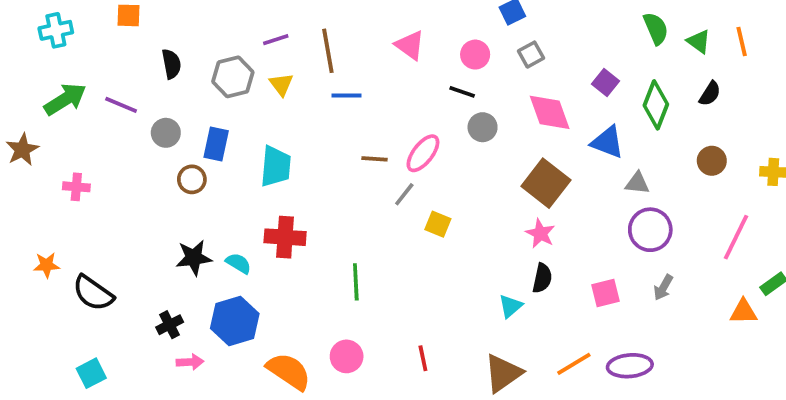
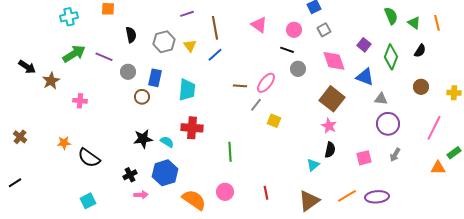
purple line: (276, 40) -> (187, 14), moved
blue line: (347, 96) -> (215, 55), moved, turned -42

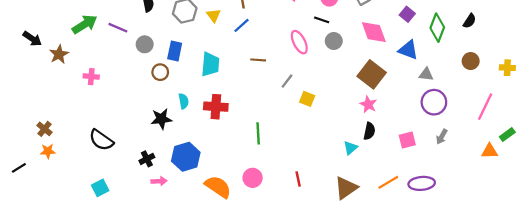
pink ellipse: (266, 83) -> (299, 42), moved, turned -65
brown line: (240, 86) -> (258, 60), moved
brown cross: (20, 137) -> (45, 129), moved
cyan semicircle: (167, 142) -> (184, 101), moved, turned 48
orange star: (64, 143) -> (48, 151), moved

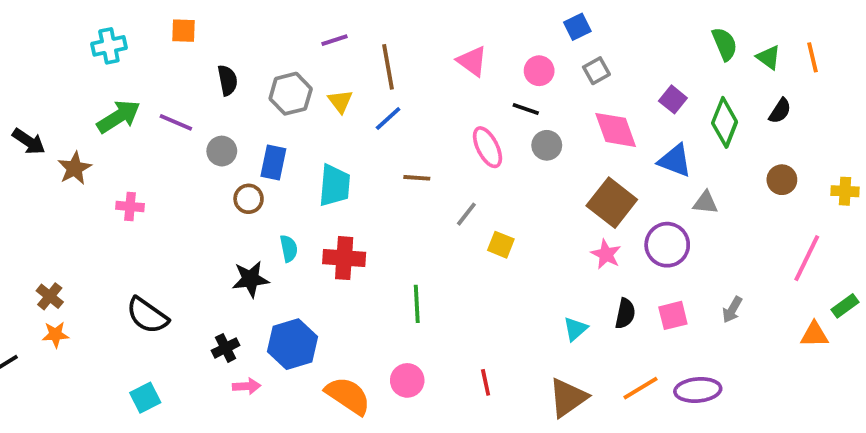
purple circle: (434, 102) -> (667, 245), moved
black semicircle: (369, 131) -> (625, 314), moved

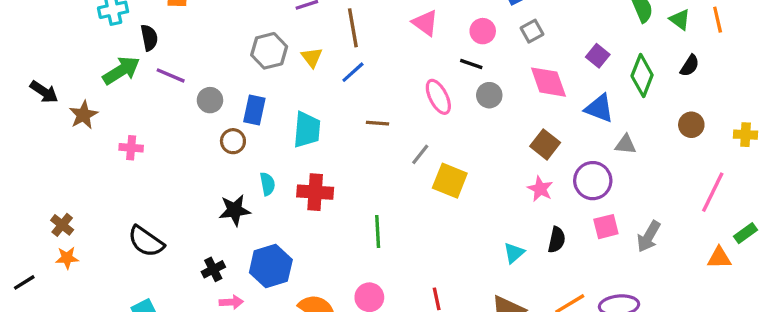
black semicircle: (228, 80) -> (149, 38), moved
brown square: (612, 203) -> (545, 144), size x0.7
yellow square: (501, 245) -> (450, 181), size x1.5
gray arrow: (732, 310) -> (649, 236), size x1.4
pink square: (673, 315) -> (606, 227), moved

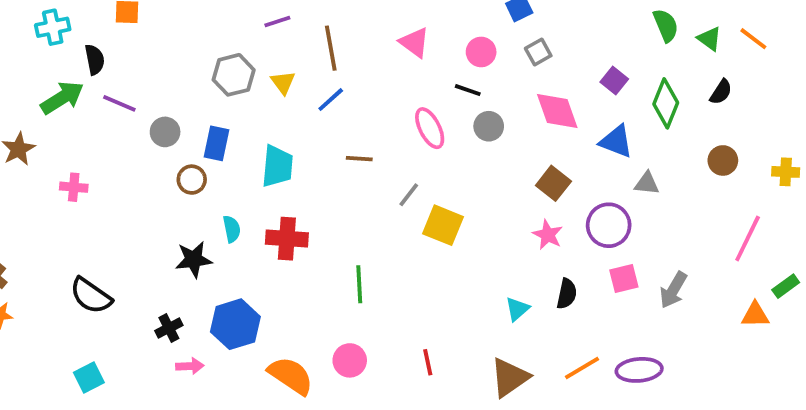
orange line: (718, 20) -> (753, 39), turned -40

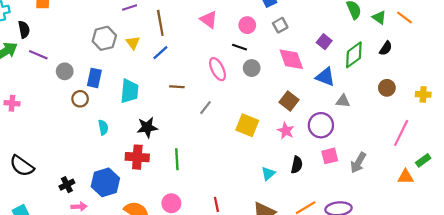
green diamond: (666, 103) -> (354, 55), turned 32
yellow square: (443, 225) -> (247, 125), moved
red cross: (287, 239) -> (137, 157), moved
black star: (194, 259) -> (147, 127), moved

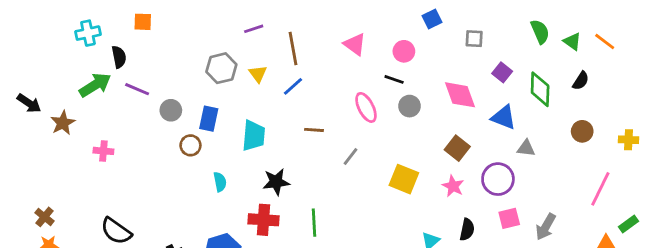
gray square: (280, 25) -> (474, 39), moved, turned 32
green diamond: (354, 55) -> (540, 89), turned -52

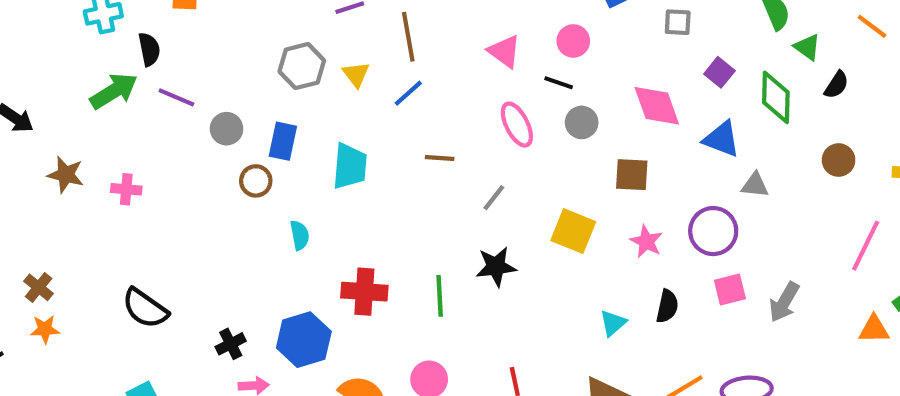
green triangle: (572, 41) -> (807, 47), moved
pink triangle: (355, 44) -> (504, 51), moved
brown star: (63, 123) -> (66, 175), moved, turned -30
brown square: (457, 148) -> (632, 175), moved, turned -35
black star: (276, 182) -> (496, 267), moved

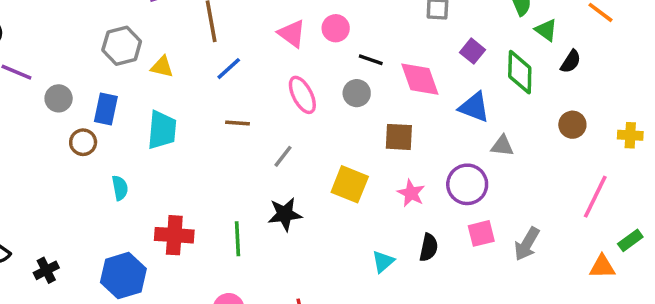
pink circle: (573, 41) -> (336, 28), moved
yellow triangle: (356, 74) -> (162, 67), moved, turned -40
black line: (559, 83) -> (371, 60), moved
blue line: (408, 93) -> (229, 69), moved
black cross: (231, 344) -> (46, 270), moved

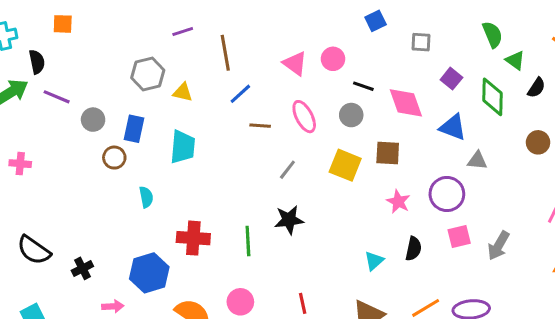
brown line: (237, 123) -> (260, 126), moved
yellow square: (350, 184) -> (345, 165), moved

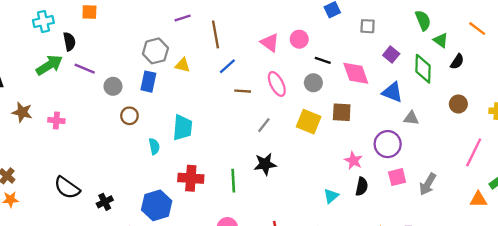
blue rectangle: (134, 129) -> (148, 82), moved
cyan trapezoid: (183, 147) -> (183, 128), moved
pink star: (398, 202) -> (353, 161), moved

